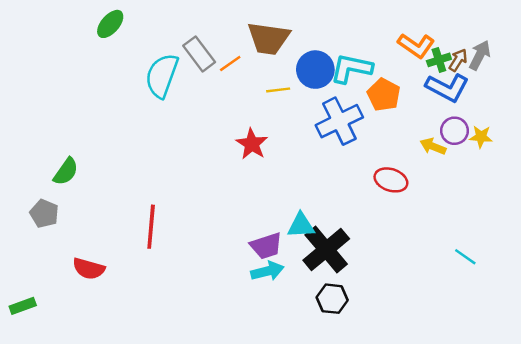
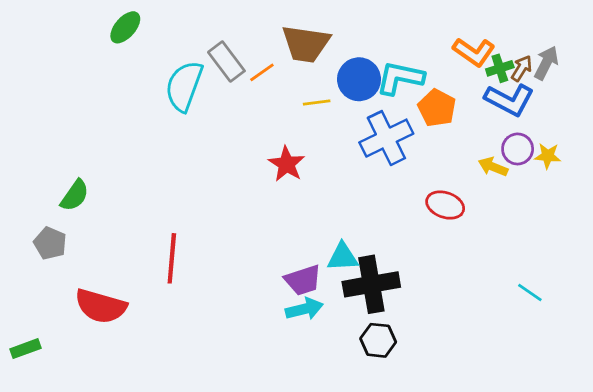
black cross: (326, 249) -> (371, 284), turned 30
red semicircle: (89, 269) -> (101, 306), size x1.4

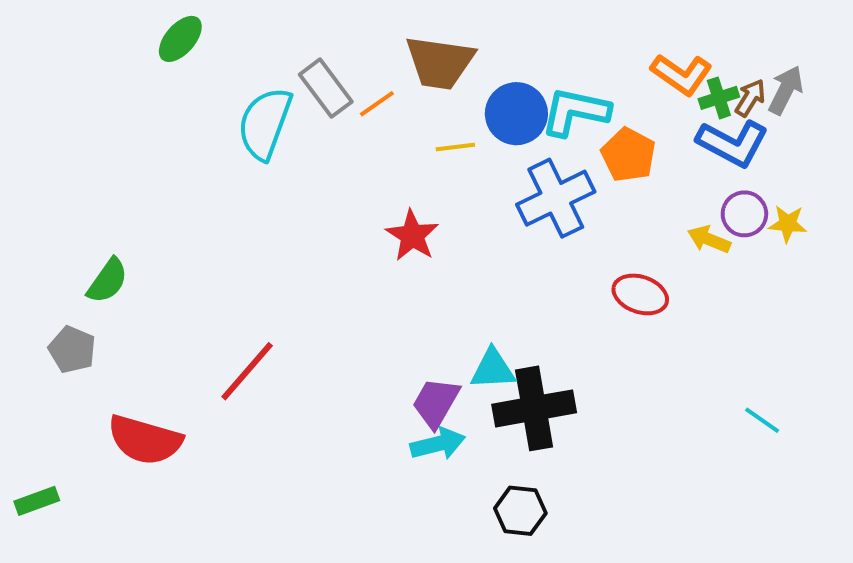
red line: (172, 258) -> (247, 371), turned 36
purple trapezoid: (303, 280) -> (436, 403), turned 138
black hexagon: (378, 340) -> (520, 511), moved

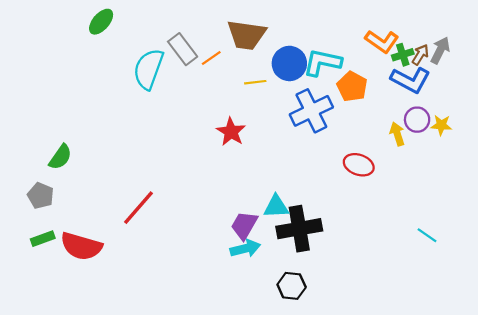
yellow arrow: (709, 239) -> (397, 134), turned 50
green rectangle: (37, 501) -> (43, 239), moved

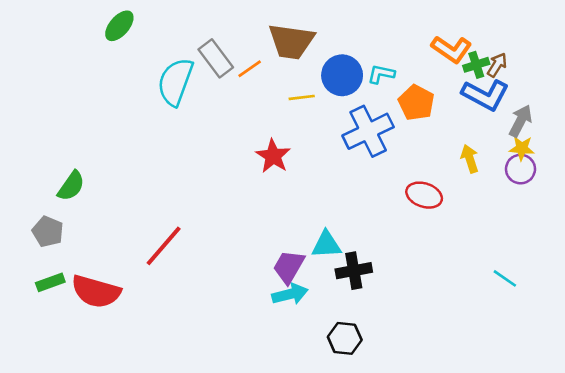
gray arrow: (440, 50) -> (520, 121), moved
cyan L-shape: (322, 62) -> (381, 74), size x0.6
purple circle: (417, 120) -> (520, 169), moved
black cross: (299, 229) -> (354, 271), size x0.7

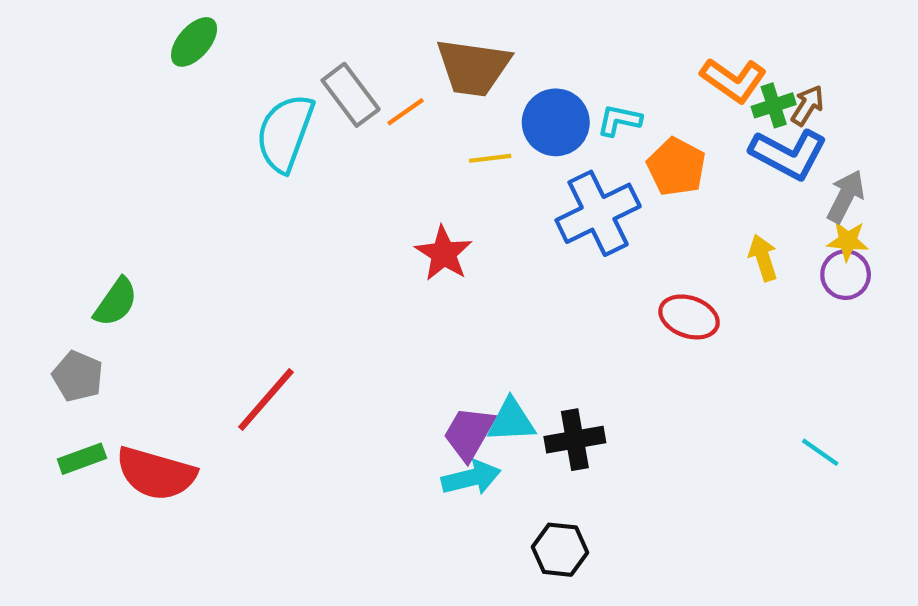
cyan triangle: (326, 245) -> (511, 421), moved

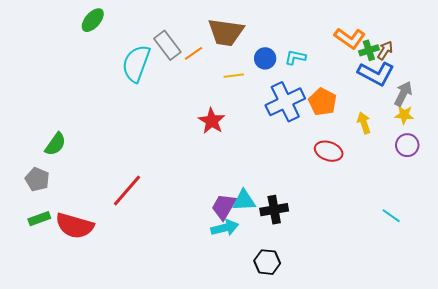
blue circle: (556, 122) -> (265, 58), size x0.7
orange pentagon: (676, 167) -> (323, 102), moved
purple circle: (846, 275) -> (407, 145), moved

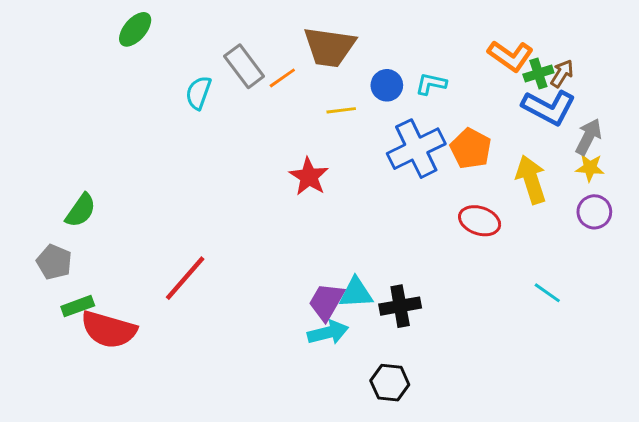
cyan semicircle: (136, 63) -> (198, 93), size x0.6
yellow arrow: (364, 123) -> (531, 180), size x1.5
cyan line: (391, 216) -> (547, 293), moved
green rectangle: (39, 219) -> (78, 306), moved

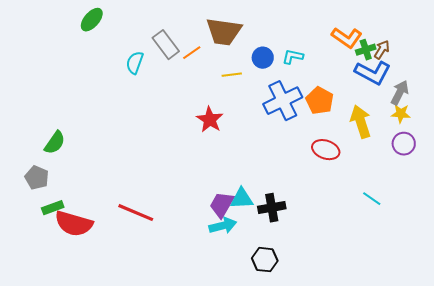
red line: (185, 278) -> (136, 213), moved, turned 72

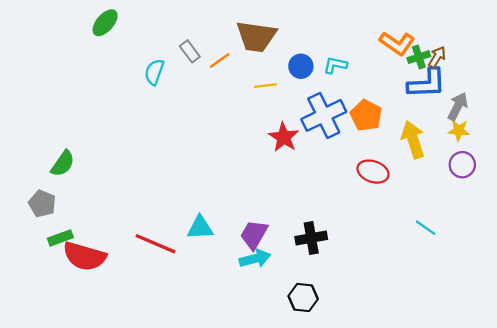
gray rectangle: (166, 45) -> (190, 51), size x0.7
blue L-shape: (373, 73) -> (427, 83), turned -30
red star: (210, 120) -> (284, 137), moved
cyan triangle: (242, 199) -> (200, 228), moved

